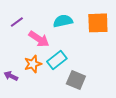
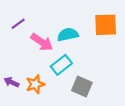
cyan semicircle: (63, 21) -> (68, 35), moved
orange star: (33, 64) -> (35, 84), moved

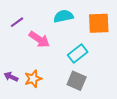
cyan semicircle: (68, 35) -> (63, 16), moved
cyan rectangle: (61, 65) -> (78, 53), moved

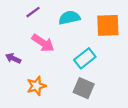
purple line: (17, 22) -> (33, 12), moved
purple arrow: (11, 77) -> (13, 58), moved

